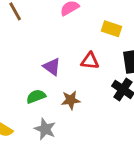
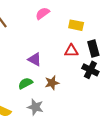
red triangle: (90, 61) -> (71, 51), moved

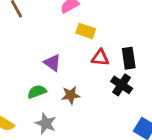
yellow rectangle: (76, 25) -> (86, 31), moved

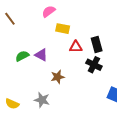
green semicircle: (37, 92) -> (22, 56), moved

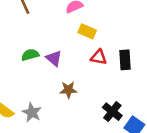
black cross: (94, 65) -> (112, 112), moved
gray star: (42, 100) -> (32, 112), moved

